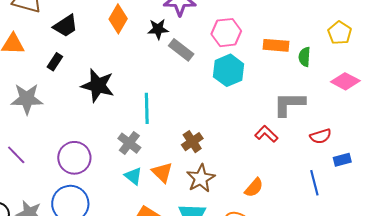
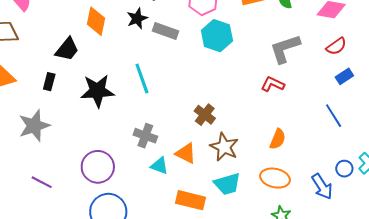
black trapezoid: (65, 26) -> (67, 49), moved
cyan line: (147, 108) -> (142, 78), moved
red semicircle: (321, 136) -> (336, 46), moved
blue rectangle: (342, 160) -> (344, 76), moved

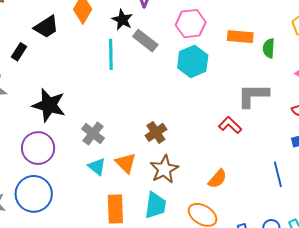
black star: (137, 18) -> (122, 20), turned 30
cyan line: (142, 78) -> (111, 54), moved
black star: (97, 91) -> (49, 105), moved
cyan trapezoid: (227, 184) -> (155, 205), turned -84
orange rectangle: (190, 200) -> (115, 209), turned 56

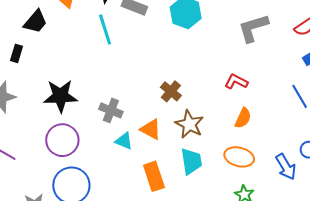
red L-shape: (230, 125) -> (236, 82), moved

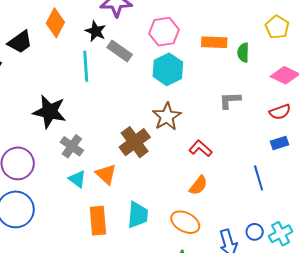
gray L-shape: (253, 28) -> (230, 100), size x0.7
brown cross: (171, 91) -> (135, 142), size x1.4
black star: (61, 96) -> (50, 112), moved
brown star: (189, 124) -> (167, 117), moved

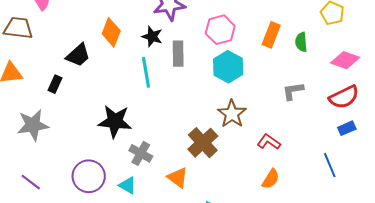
orange rectangle: (214, 42) -> (271, 35), turned -65
gray rectangle: (120, 51) -> (178, 54), turned 60
red semicircle: (280, 112) -> (344, 97), size x1.4
cyan triangle: (77, 179) -> (128, 185), moved

